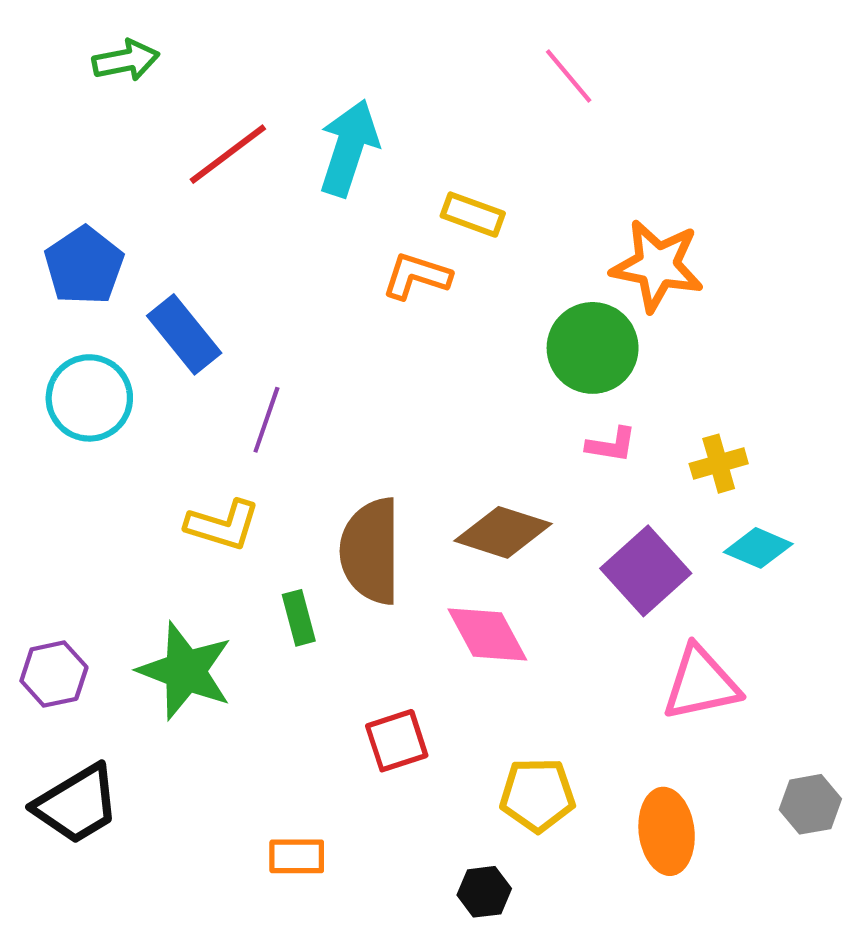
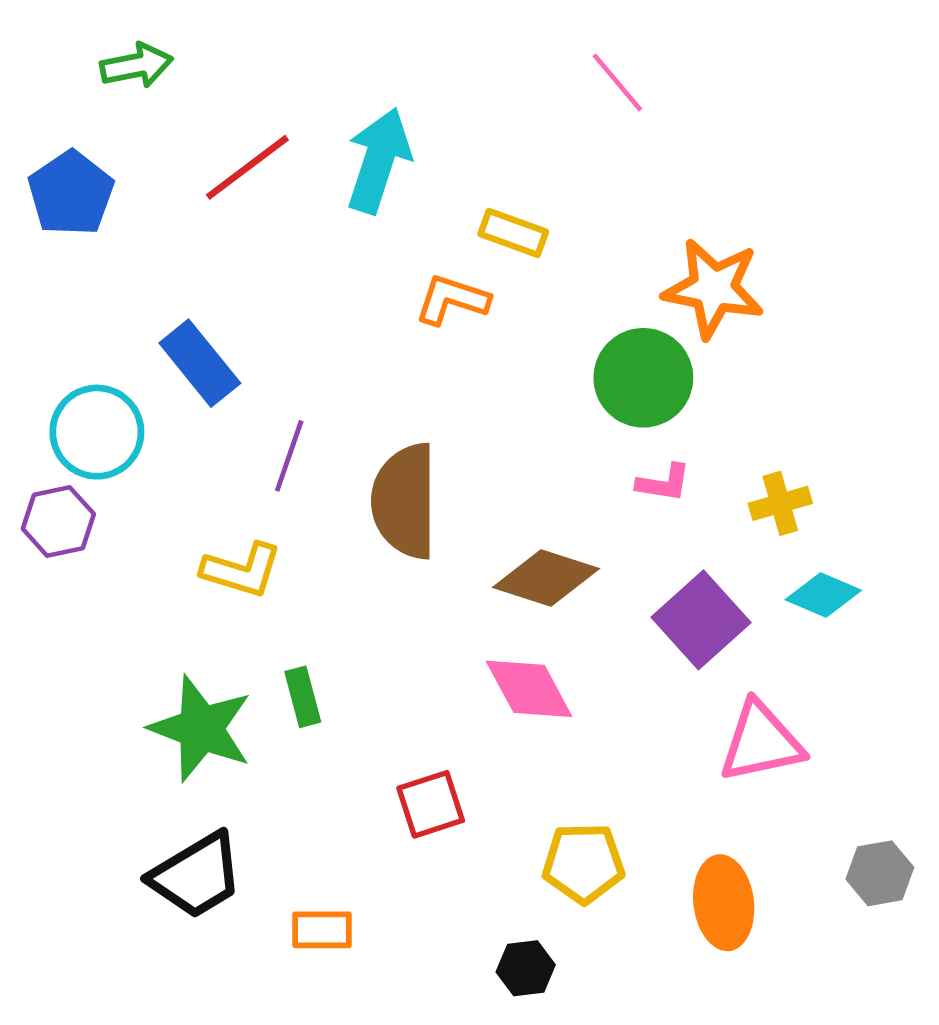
blue pentagon: (84, 266) -> (71, 193), moved
brown semicircle: (371, 551) -> (405, 501), moved
green rectangle: (299, 618) -> (303, 697), moved
purple hexagon: (54, 674) -> (58, 521), moved
black trapezoid: (77, 804) -> (196, 876), moved

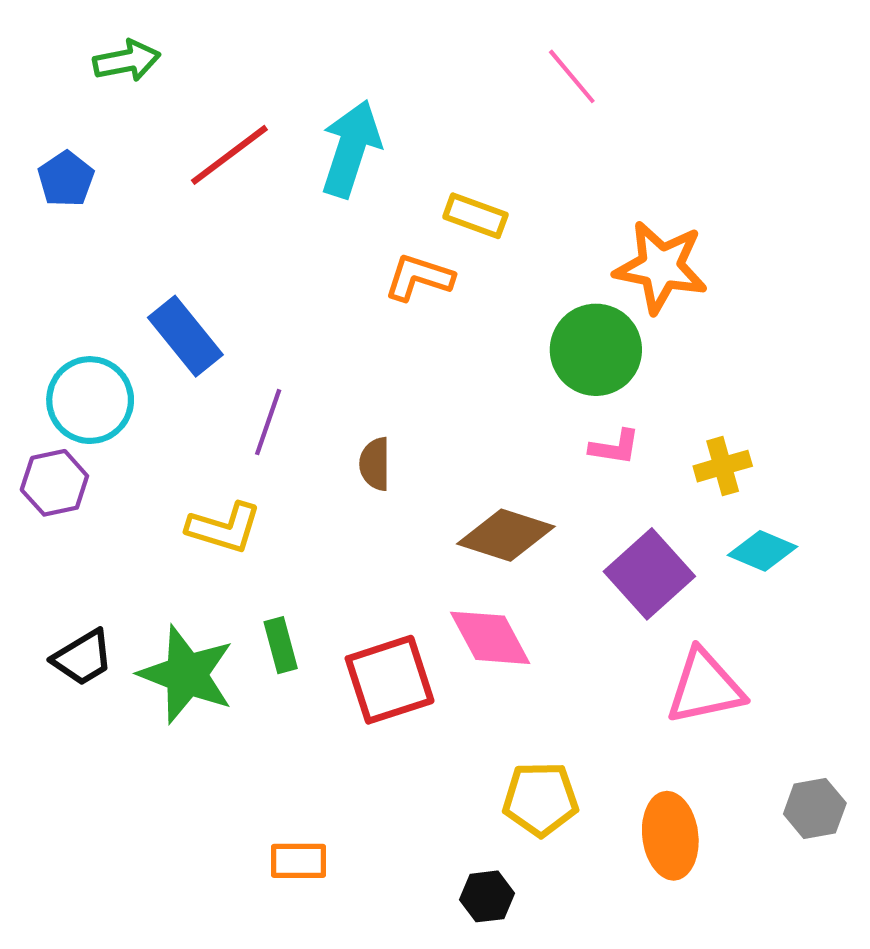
blue pentagon: (71, 193) -> (66, 179), size x0.7
brown semicircle: (405, 501) -> (375, 464), size x0.5
red square: (431, 804) -> (390, 680), moved, size x1.4
black trapezoid: (196, 876) -> (83, 658), moved, size x0.7

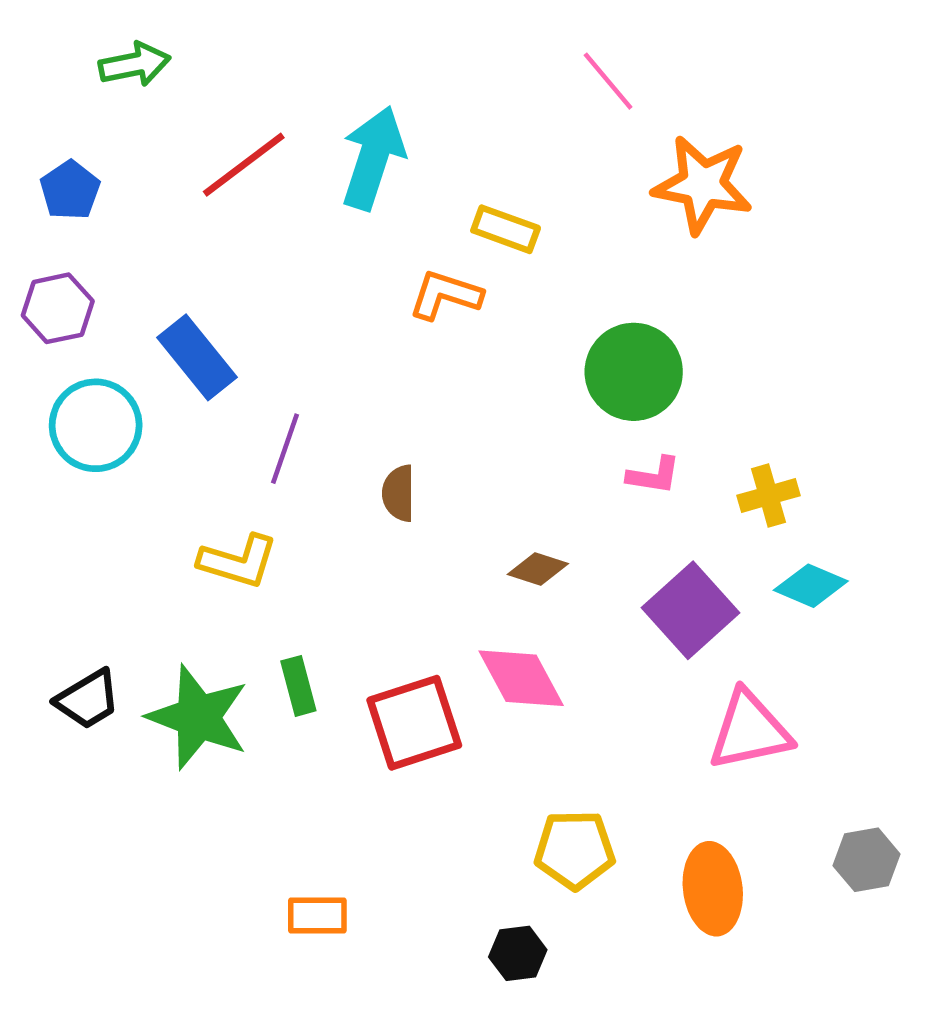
orange star: (661, 267) -> (703, 185), moved
purple hexagon: (54, 483) -> (58, 308), moved
brown diamond: (506, 535) -> (538, 569), size x0.6

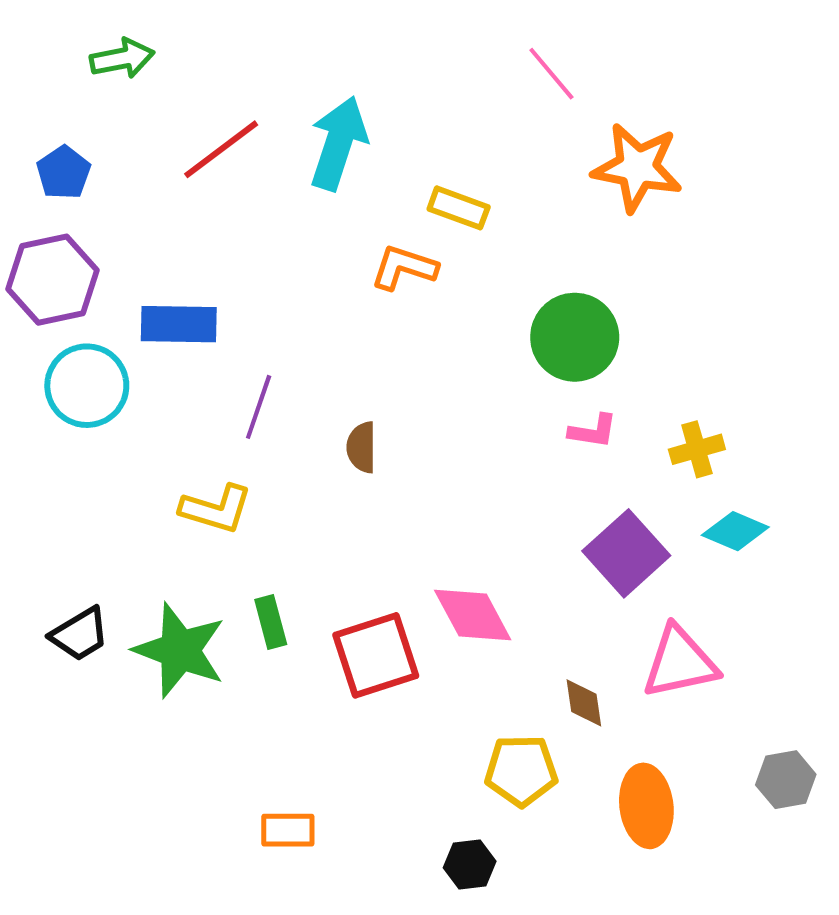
purple hexagon: (58, 308) -> (52, 280), size x1.4
blue rectangle: (197, 357) -> (179, 324), turned -50
brown diamond: (538, 569) -> (584, 703), moved, turned 64

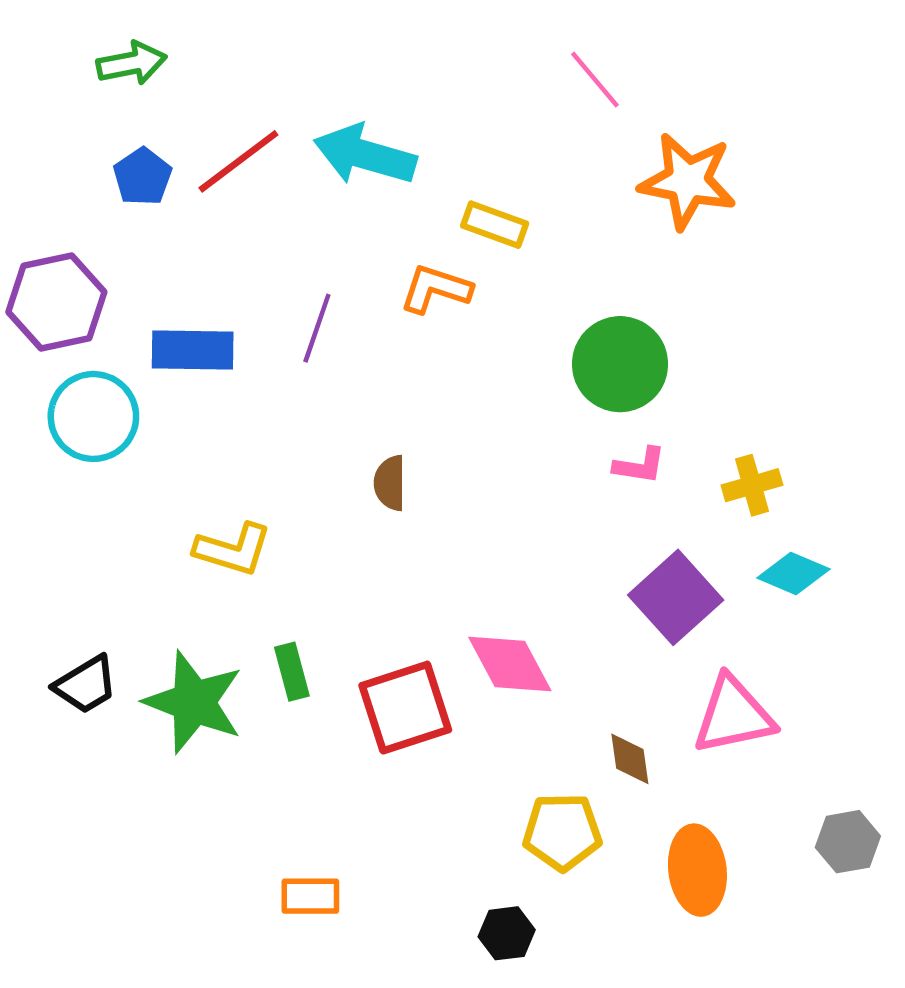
cyan arrow: (338, 143) -> (365, 155), turned -92
blue pentagon: (64, 173) -> (142, 177), moved
purple line: (259, 407) -> (317, 328), moved

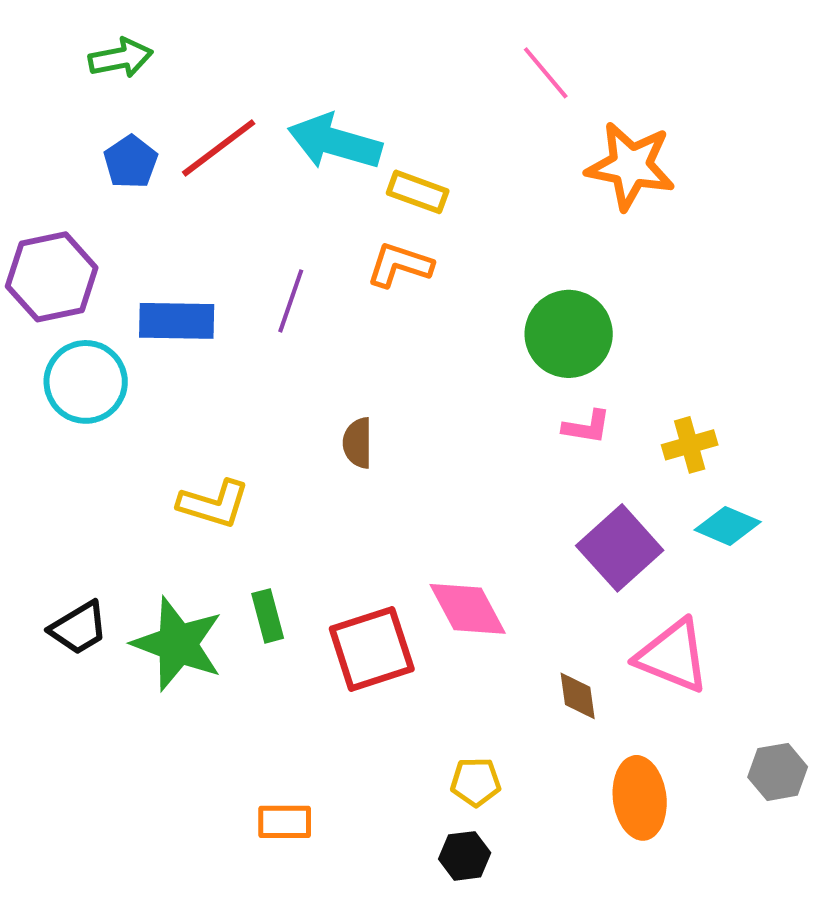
yellow rectangle: (495, 225) -> (418, 192), moved
pink triangle: (733, 715) -> (673, 656), turned 34
yellow pentagon: (562, 832) -> (476, 782), moved, size x0.7

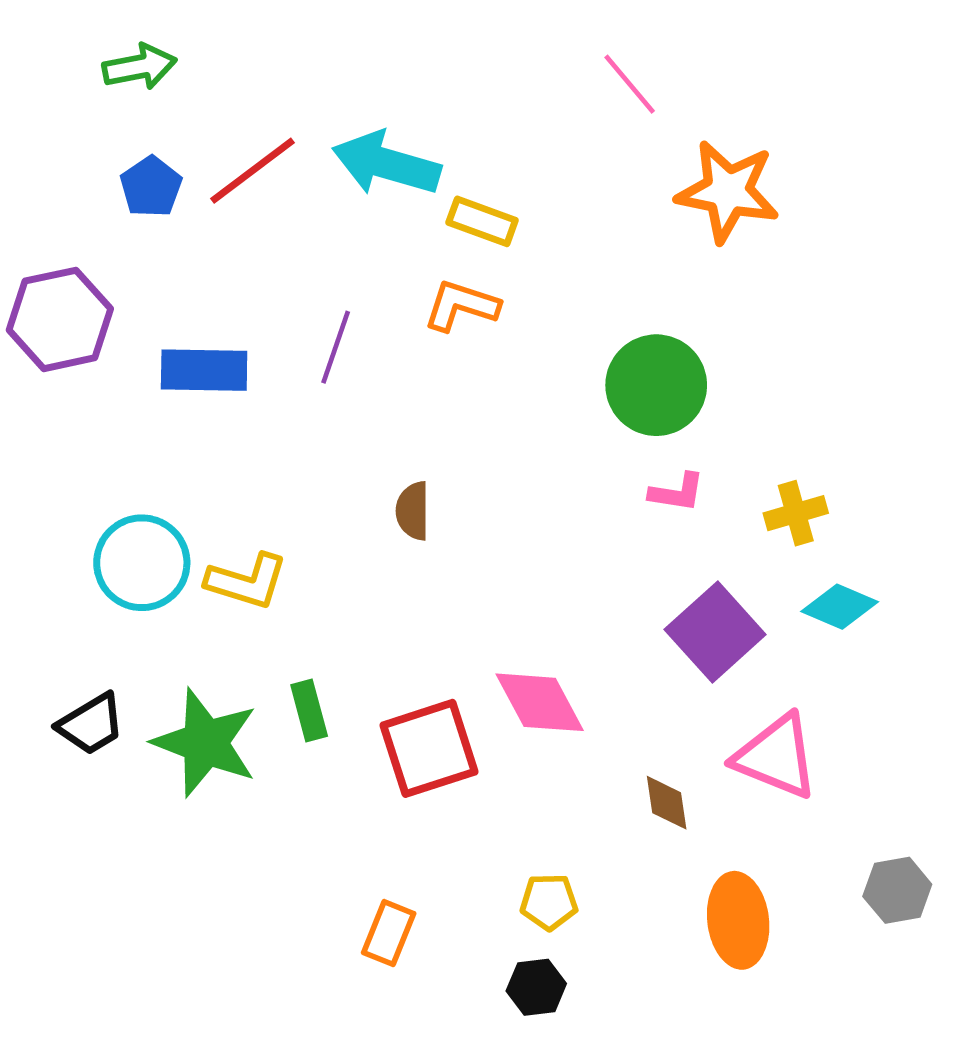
cyan circle: (86, 382) -> (142, 563), moved
orange rectangle: (285, 822) -> (389, 933), moved, turned -68

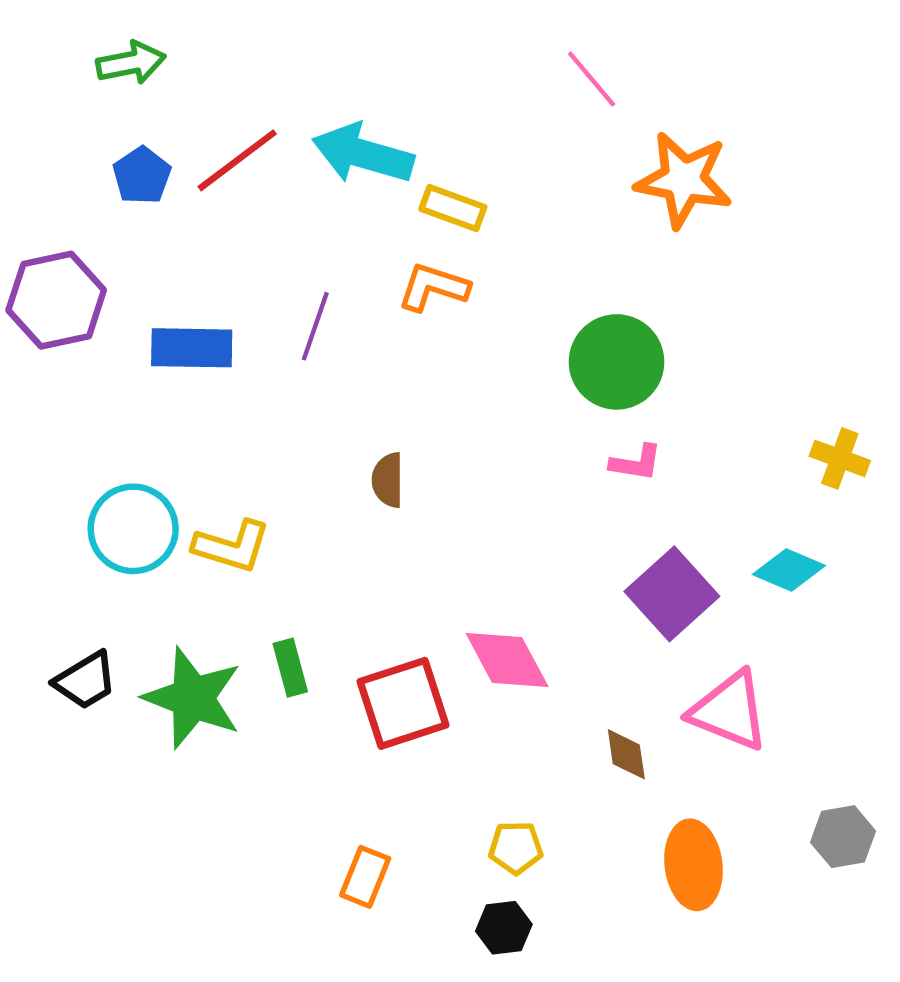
yellow cross: (796, 513) -> (840, 458), moved, turned 36

